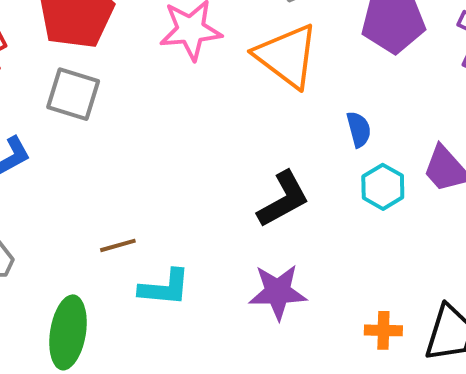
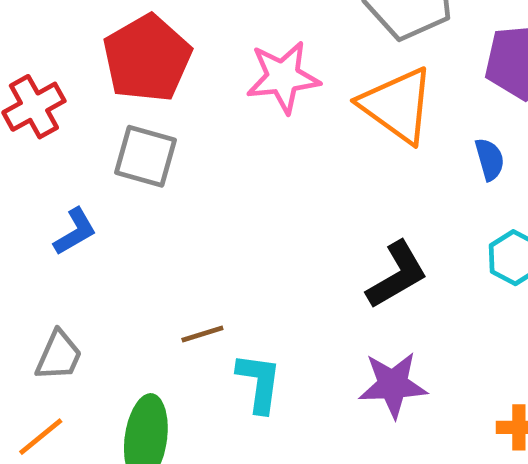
blue semicircle: (359, 129) -> (490, 159), moved
cyan L-shape: (165, 288) -> (259, 383), turned -86

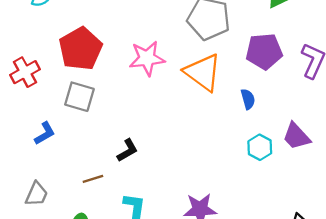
black L-shape: (397, 275) -> (127, 150), moved, size x0.7
brown line: (202, 334) -> (93, 179), moved

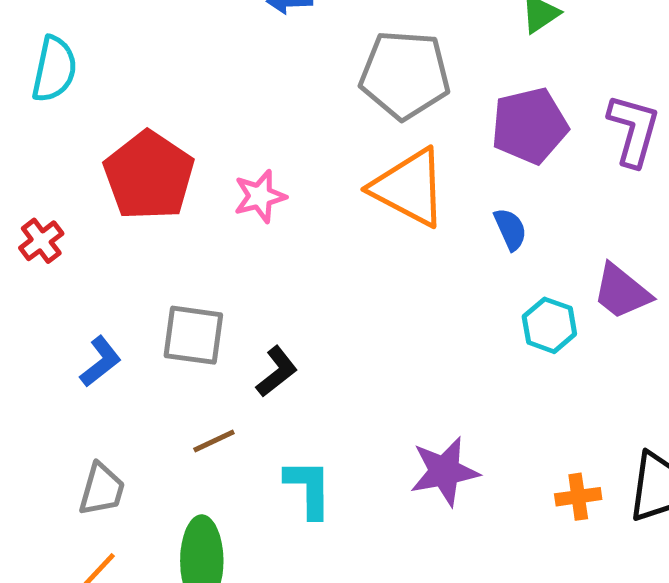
pink star: (147, 58) -> (260, 196), moved, size x0.7
red cross: (25, 72) -> (41, 241), size x0.7
gray square: (79, 97) -> (193, 335), moved

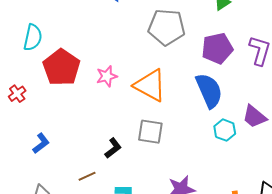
cyan semicircle: (54, 69) -> (33, 37), moved
orange triangle: (409, 188) -> (150, 85), moved
blue semicircle: (510, 229) -> (209, 91), size x2.0
gray square: (193, 335) -> (150, 132), moved

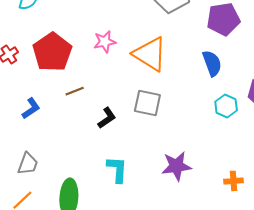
red pentagon: (61, 67) -> (52, 52), moved
blue semicircle: (209, 91) -> (212, 63), size x0.7
brown line: (87, 176) -> (75, 91), moved

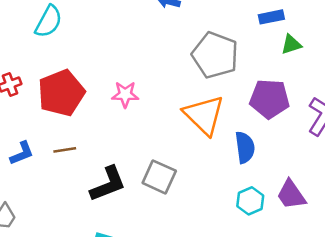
orange triangle: (150, 54) -> (204, 115), moved
brown line: (75, 91) -> (65, 150), moved
black L-shape: (107, 118) -> (108, 184), size x1.5

